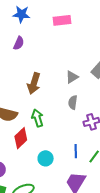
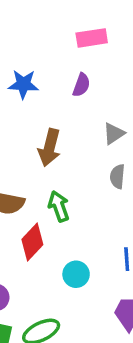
blue star: (21, 14) -> (23, 84), moved
purple semicircle: (19, 43) -> (81, 85), moved

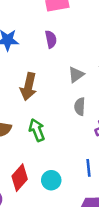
purple semicircle: (81, 85) -> (51, 39), turned -30
red diamond: (32, 242) -> (20, 178), moved

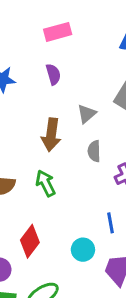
brown arrow: (29, 87) -> (51, 135), moved
cyan circle: (51, 180) -> (83, 250), moved

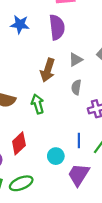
purple semicircle: (53, 74) -> (57, 27), size x1.6

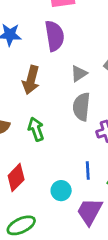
brown arrow: (48, 70) -> (31, 80), moved
gray semicircle: (76, 87) -> (81, 107), size x1.5

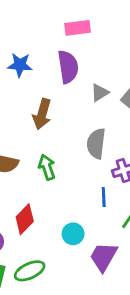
gray triangle: (79, 74) -> (100, 93), moved
blue line: (88, 170) -> (104, 197), moved

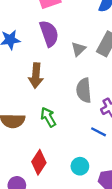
blue line: (104, 197) -> (98, 132), turned -49

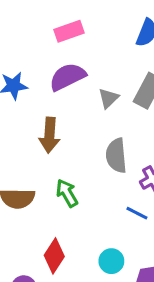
purple semicircle: (49, 34) -> (67, 77), turned -96

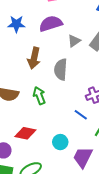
gray semicircle: (116, 156) -> (61, 69), moved
red diamond: (54, 256) -> (25, 133), turned 60

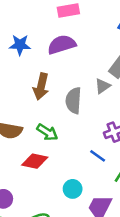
gray triangle: (74, 41) -> (103, 86), moved
green arrow: (39, 96) -> (47, 132), turned 144
red diamond: (25, 133) -> (35, 161), moved

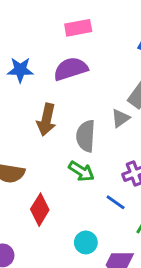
green arrow: (47, 132) -> (81, 171), moved
red diamond: (35, 161) -> (40, 210), turned -70

